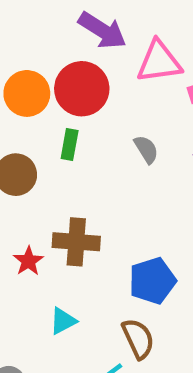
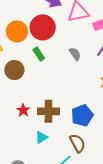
green rectangle: (70, 144) -> (39, 54), turned -40
brown cross: (76, 242) -> (48, 111), moved

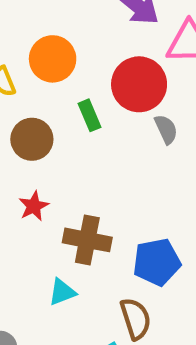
red circle: (43, 27) -> (139, 84), moved
red star: (23, 110) -> (34, 206), moved

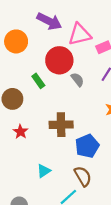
orange circle: (53, 59) -> (16, 41), moved
brown cross: (87, 240) -> (61, 125), moved

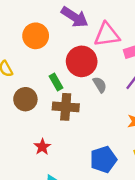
brown cross: (61, 125) -> (66, 107), moved
red star: (20, 132) -> (42, 147), moved

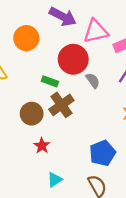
green rectangle: (56, 82) -> (50, 81), turned -35
brown circle: (25, 99) -> (32, 114), moved
brown cross: (66, 107) -> (61, 105), turned -35

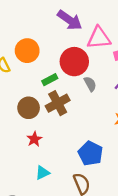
orange circle: (26, 38) -> (27, 51), moved
green rectangle: (50, 81) -> (50, 80), turned -56
blue pentagon: (102, 153) -> (90, 153), turned -30

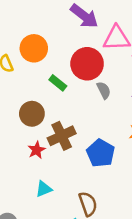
green rectangle: (50, 80) -> (58, 83), turned 64
brown cross: (58, 103) -> (62, 136), moved
blue pentagon: (90, 153) -> (101, 153), moved

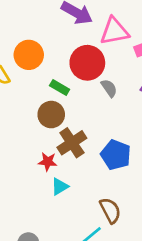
brown circle: (32, 114) -> (51, 115), moved
red star: (37, 150) -> (48, 162), turned -30
cyan triangle: (44, 189) -> (60, 187), moved

